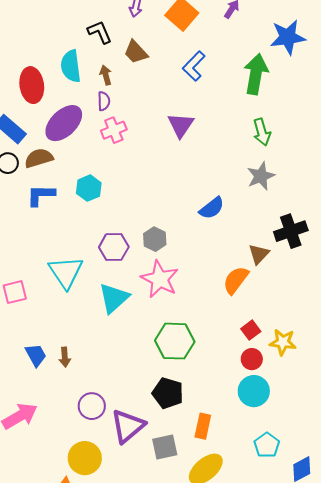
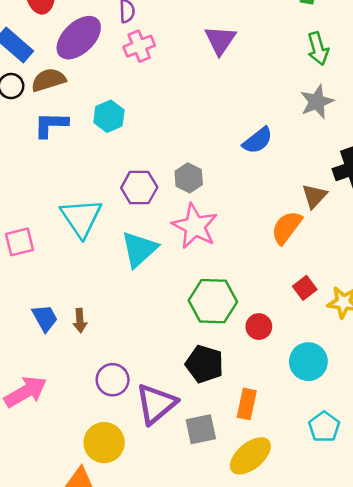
red circle: (252, 359) -> (259, 327), moved

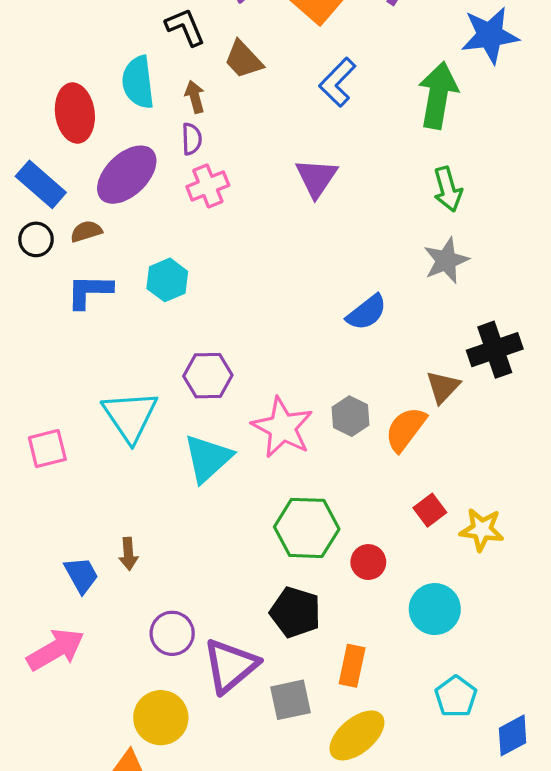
brown semicircle: (48, 80) -> (86, 231), size x0.7
gray hexagon: (189, 178) -> (350, 416), moved
blue trapezoid: (45, 318) -> (81, 575), moved

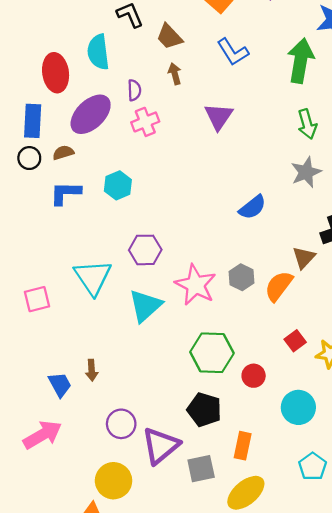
blue L-shape: (338, 82) -> (233, 52), turned -76
brown arrow: (195, 97) -> (175, 74), moved
blue rectangle: (41, 184) -> (33, 121), turned 52

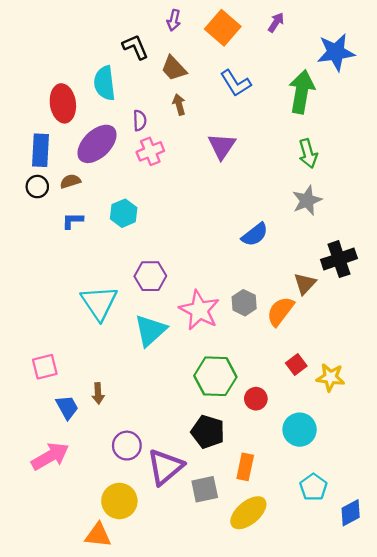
blue L-shape: (65, 193) -> (72, 221), size x0.7
pink square: (37, 299) -> (45, 367), moved

